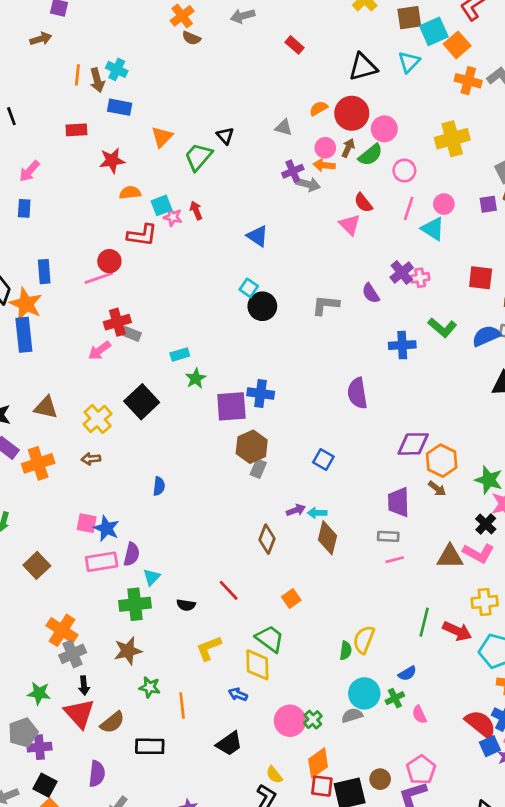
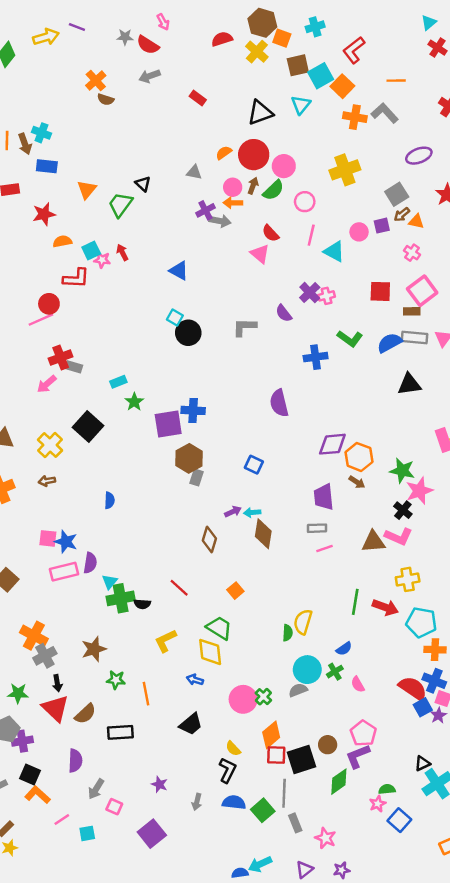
pink circle: (444, 204) -> (359, 232), moved
green cross: (135, 604) -> (121, 598), moved

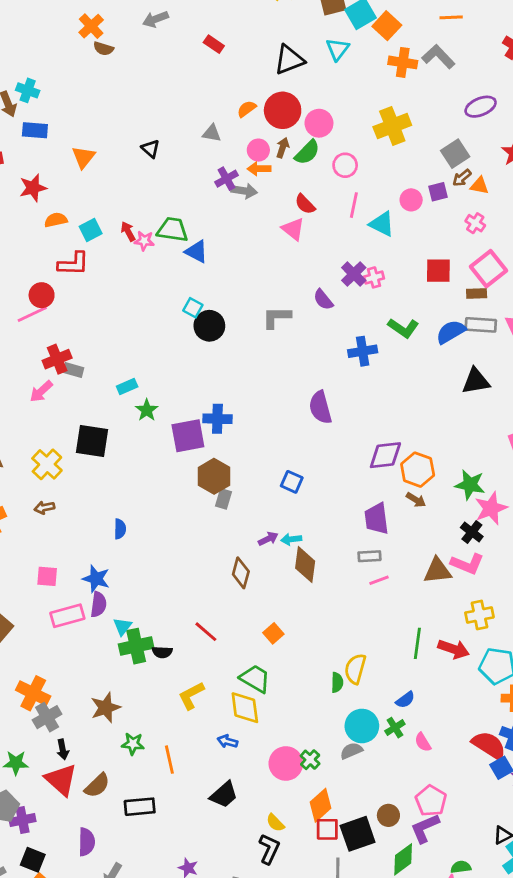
green trapezoid: (120, 205) -> (172, 230), moved, turned 64
pink star: (102, 260) -> (144, 241), moved
black square: (88, 426) -> (92, 441), turned -32
blue star: (66, 542) -> (96, 579), moved

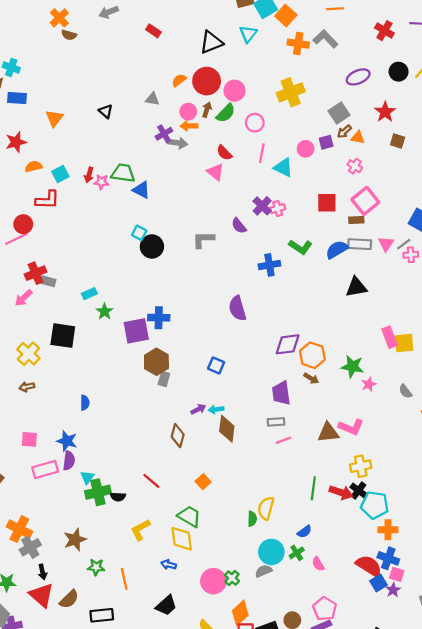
red arrow: (128, 231) -> (89, 175), turned -136
pink star: (491, 508) -> (369, 384), size x0.6
black cross: (472, 532) -> (359, 490), moved

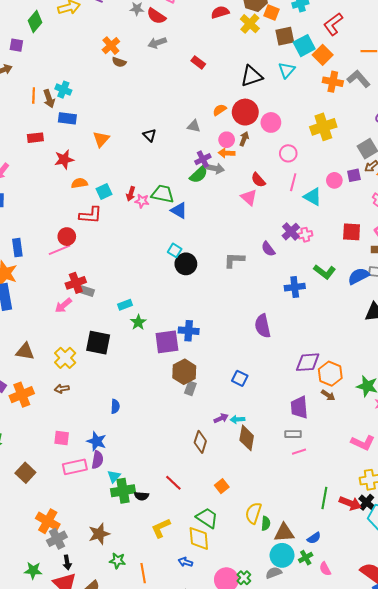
green semicircle: (226, 113) -> (199, 175), moved
brown triangle: (328, 433) -> (284, 533), moved
yellow semicircle: (266, 508) -> (253, 513), moved

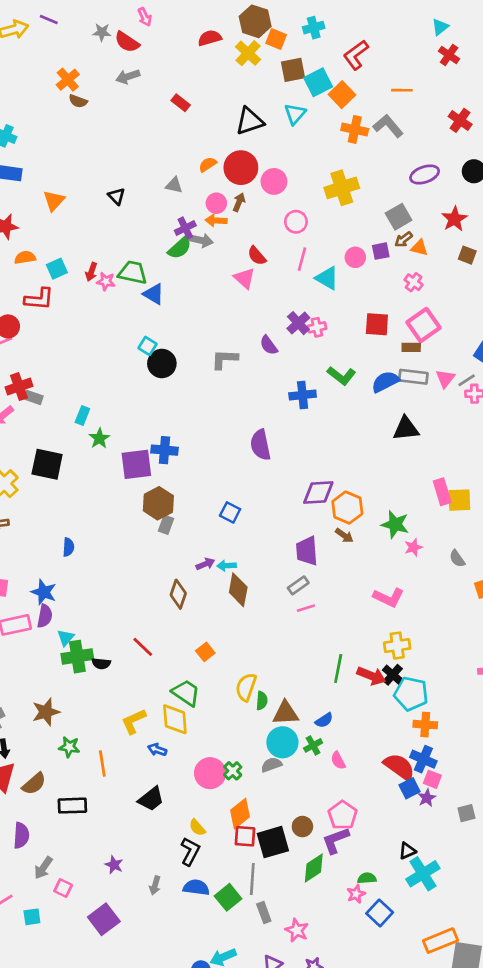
cyan rectangle: (125, 305) -> (82, 416), turned -48
gray rectangle: (293, 434) -> (298, 585), turned -35
yellow L-shape: (161, 528) -> (134, 721), moved

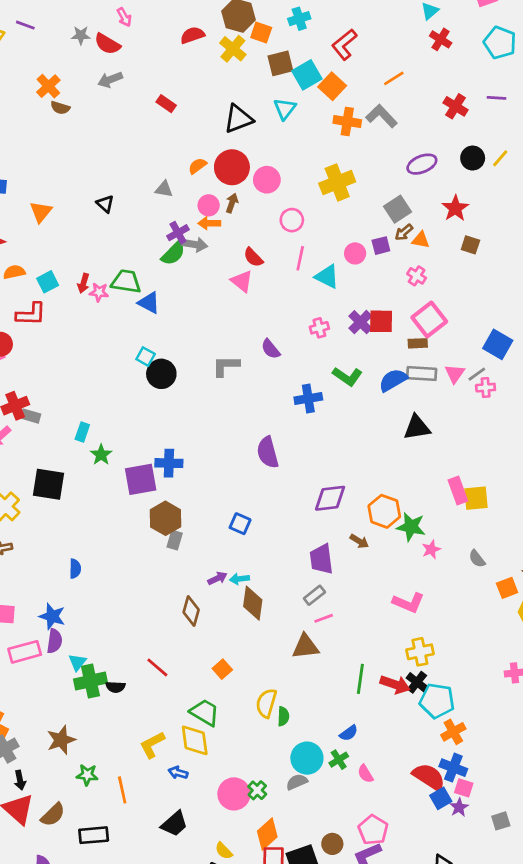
orange line: (402, 90) -> (394, 78), turned -30
purple cross: (298, 323) -> (360, 322), moved
orange hexagon: (347, 508) -> (384, 511), moved
brown triangle: (286, 713) -> (305, 647), moved
orange cross: (425, 725) -> (453, 732), turned -30

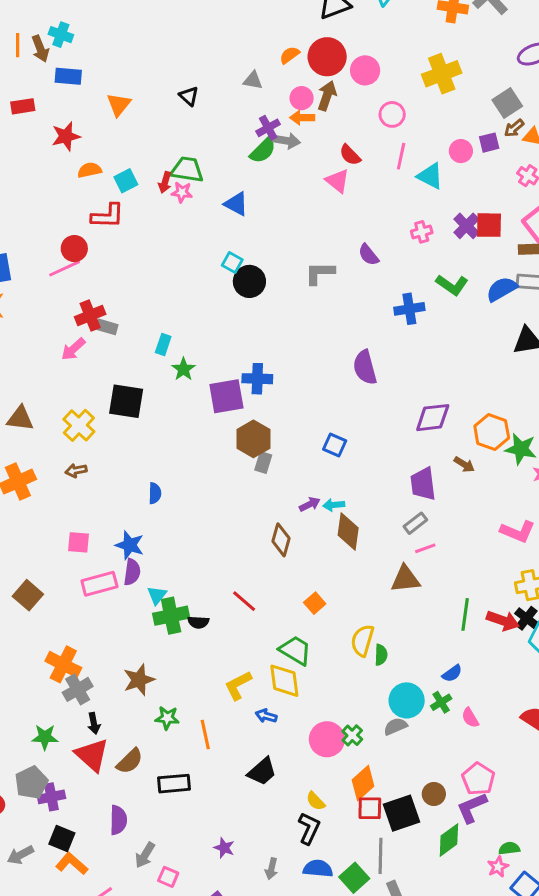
brown arrow: (232, 203) -> (327, 96), size x1.4
green trapezoid: (126, 282) -> (187, 170), moved

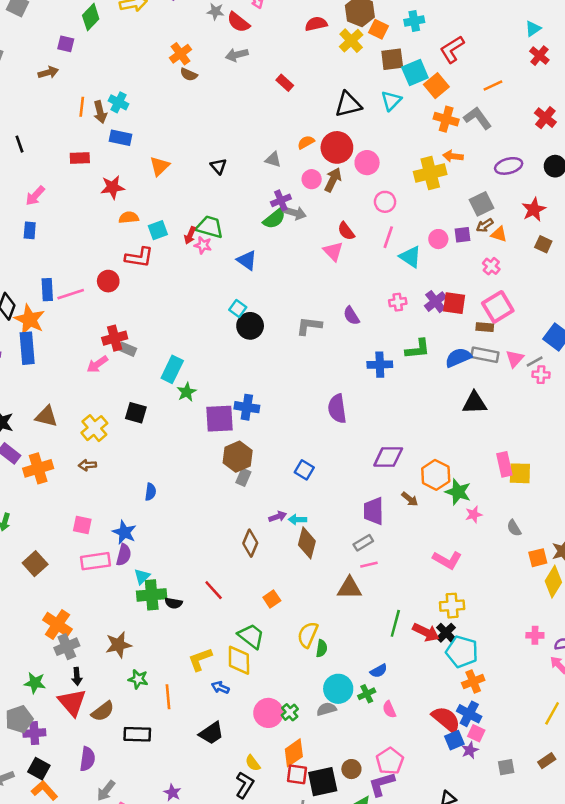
orange arrow: (302, 118) -> (453, 156), moved
pink line: (64, 268) -> (71, 294), moved
green L-shape: (452, 285) -> (418, 349), turned -48
cyan rectangle: (163, 344) -> (172, 369), size x1.5
black square: (126, 401) -> (136, 413), size x0.7

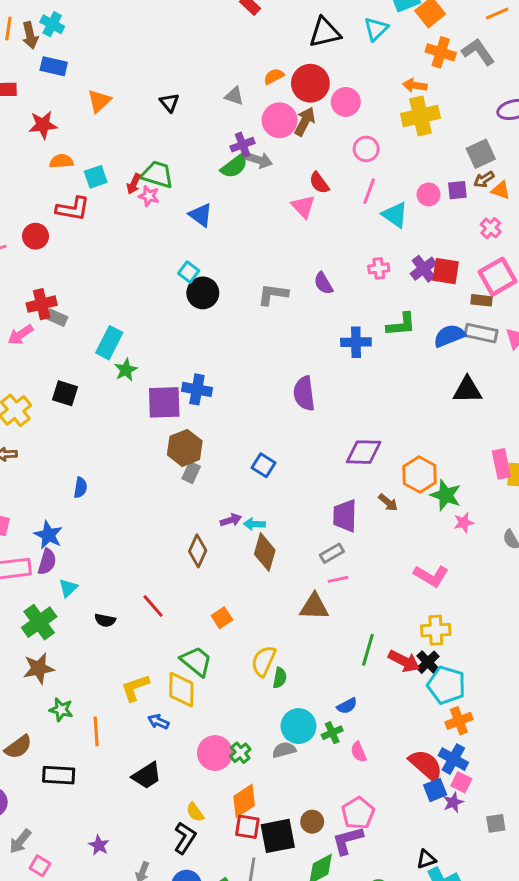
orange arrow: (453, 156) -> (415, 85), moved
pink circle: (312, 179) -> (280, 120), size x1.5
green cross: (152, 595) -> (39, 622), moved, turned -32

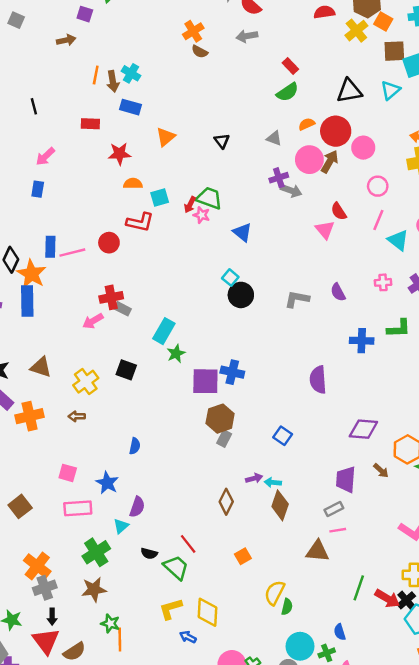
green semicircle: (234, 166) -> (287, 92), moved
purple semicircle: (47, 562) -> (137, 507), moved
green trapezoid: (196, 661) -> (176, 567), moved
blue semicircle: (347, 706) -> (340, 632), turned 98
orange line: (96, 731) -> (120, 639), moved

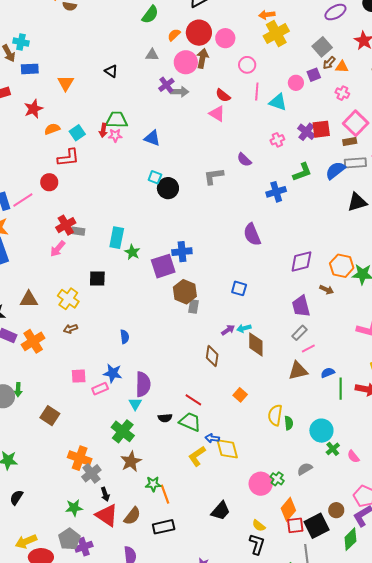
purple semicircle: (137, 507) -> (143, 384), size x1.4
pink rectangle: (78, 508) -> (100, 389), moved, size x0.7
blue semicircle: (340, 632) -> (328, 373), moved, turned 104
blue arrow: (188, 637) -> (212, 438), moved
cyan circle: (300, 646) -> (321, 431), moved

